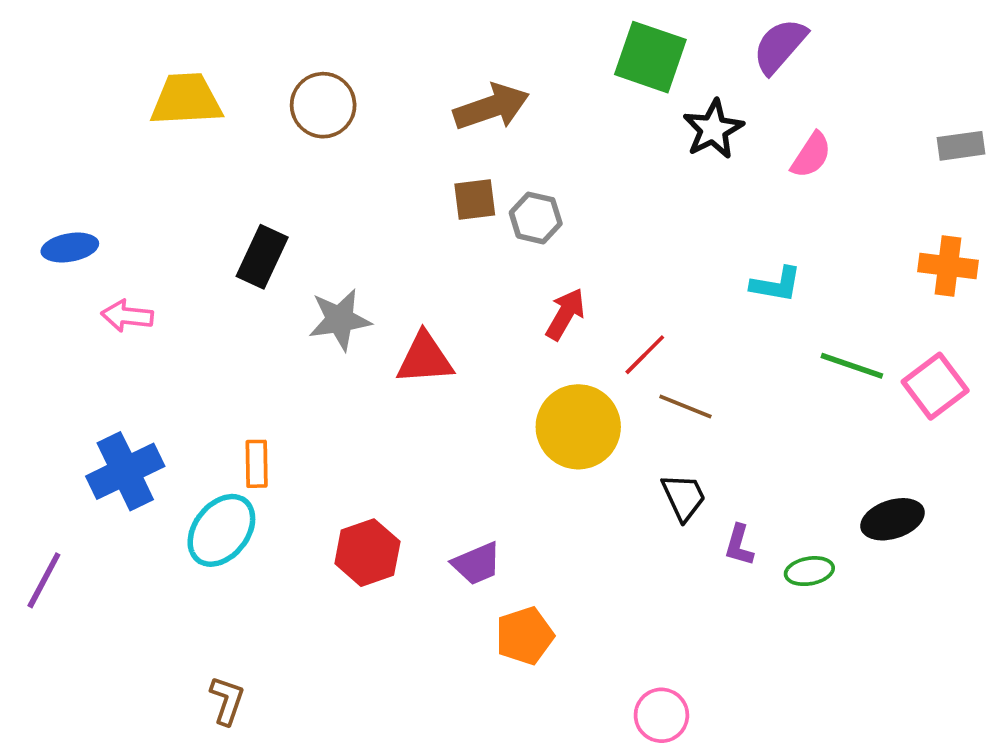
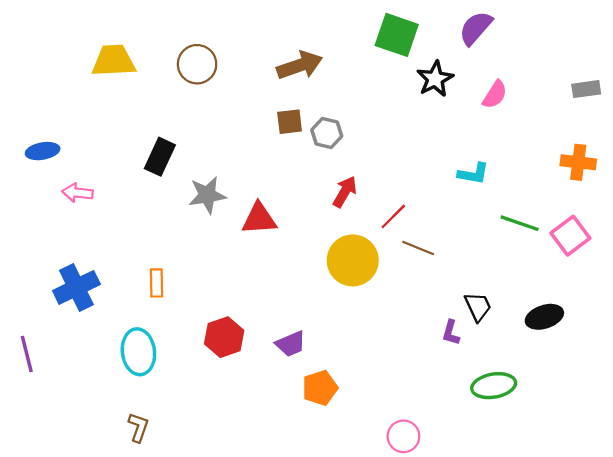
black trapezoid: (684, 497) -> (478, 307), moved
cyan ellipse: (221, 530) -> (138, 352), moved, turned -45
green ellipse: (809, 571) -> (494, 386), moved, size x1.5
purple line: (44, 580) -> (27, 354), turned -42

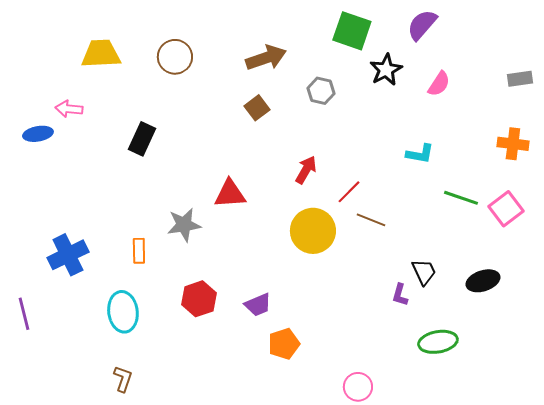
brown square: (290, 122) -> (257, 108), turned -30
gray hexagon: (327, 133) -> (321, 91), moved
pink arrow: (78, 193) -> (69, 109), moved
gray star: (207, 195) -> (184, 225), moved

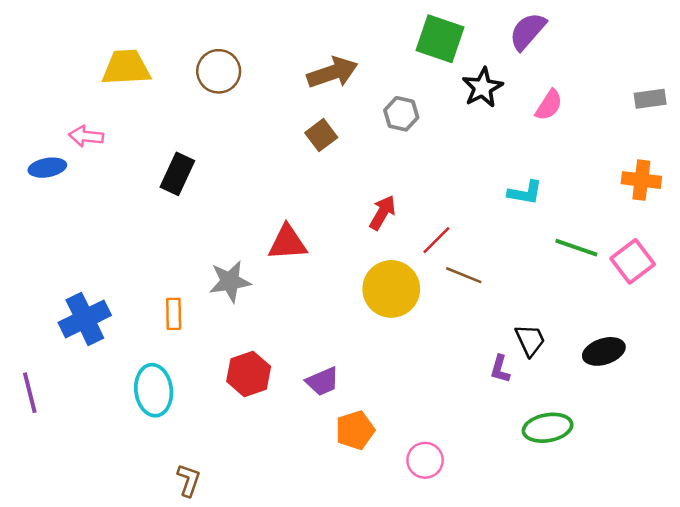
brown L-shape: (123, 379) -> (189, 480), moved
pink circle: (358, 387) -> (425, 460), moved

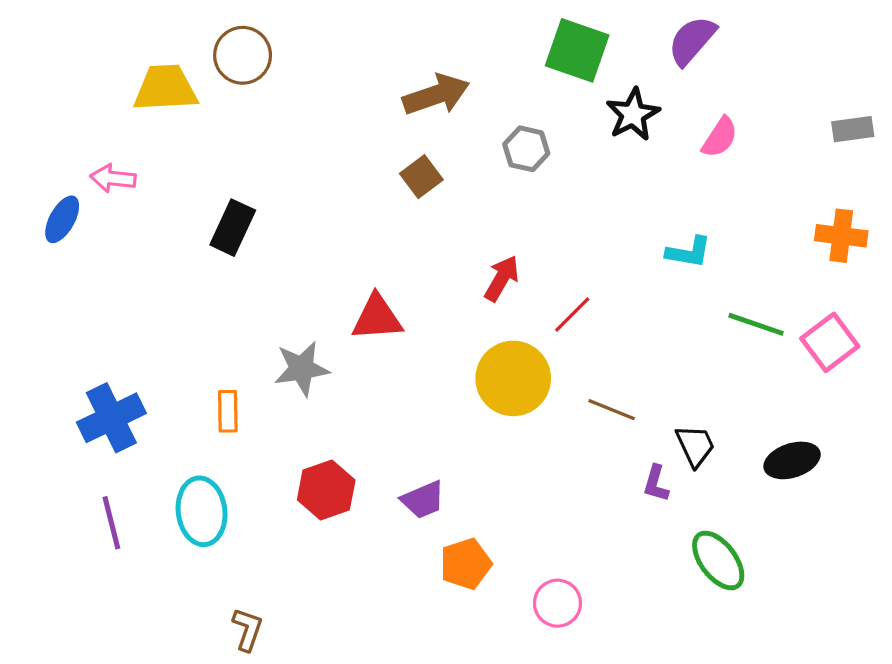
brown circle: (219, 71) -> (243, 55), moved
blue ellipse: (47, 168) -> (62, 219), turned -51
brown line: (464, 275) -> (612, 410), moved
purple line: (30, 393) -> (111, 523), moved
green ellipse: (548, 428) -> (718, 560), turned 63

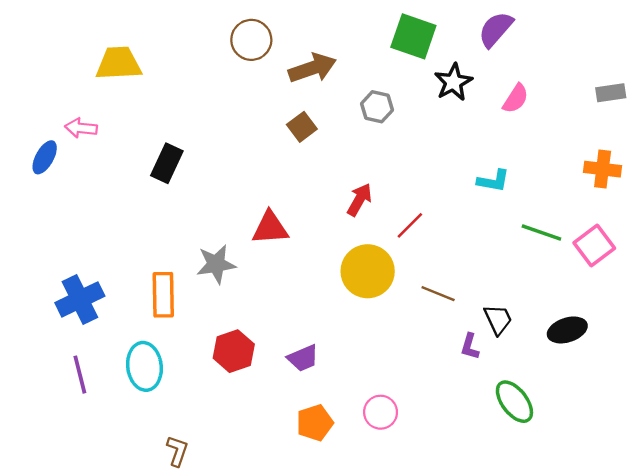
brown circle: (243, 55) -> (251, 40), moved
orange rectangle: (228, 411) -> (163, 295), size x1.5
orange pentagon: (466, 564) -> (315, 423), moved
pink circle: (557, 603) -> (381, 412), moved

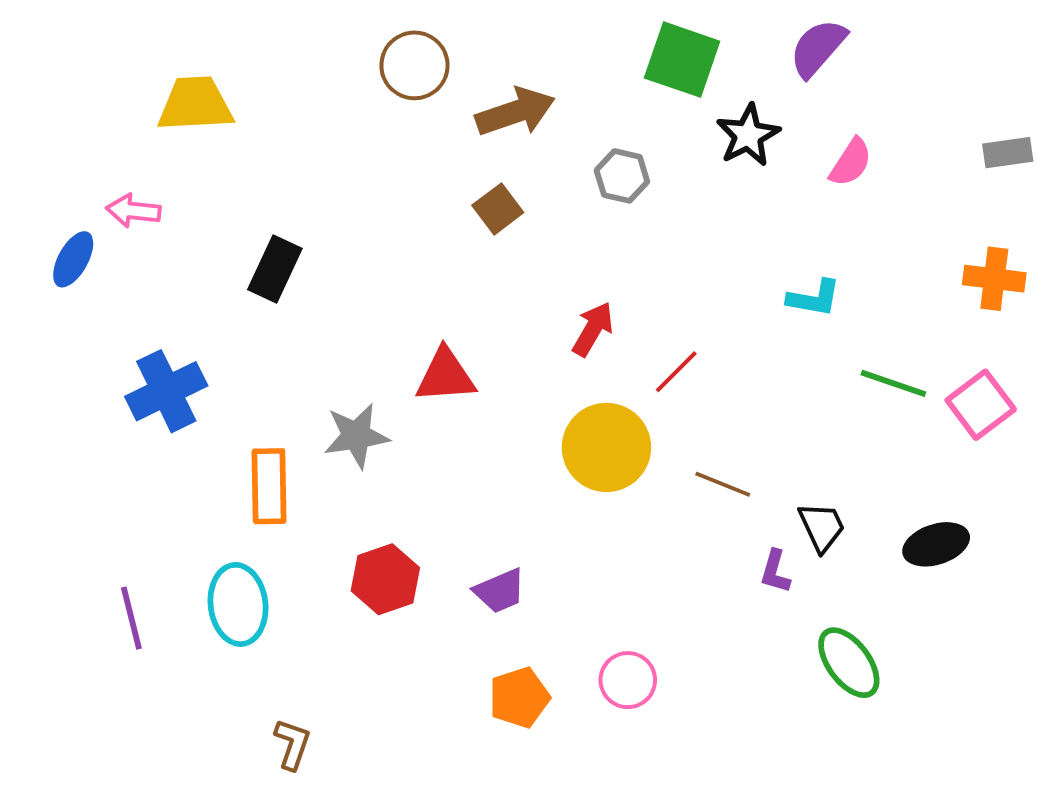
blue cross: (80, 299) -> (166, 391), moved

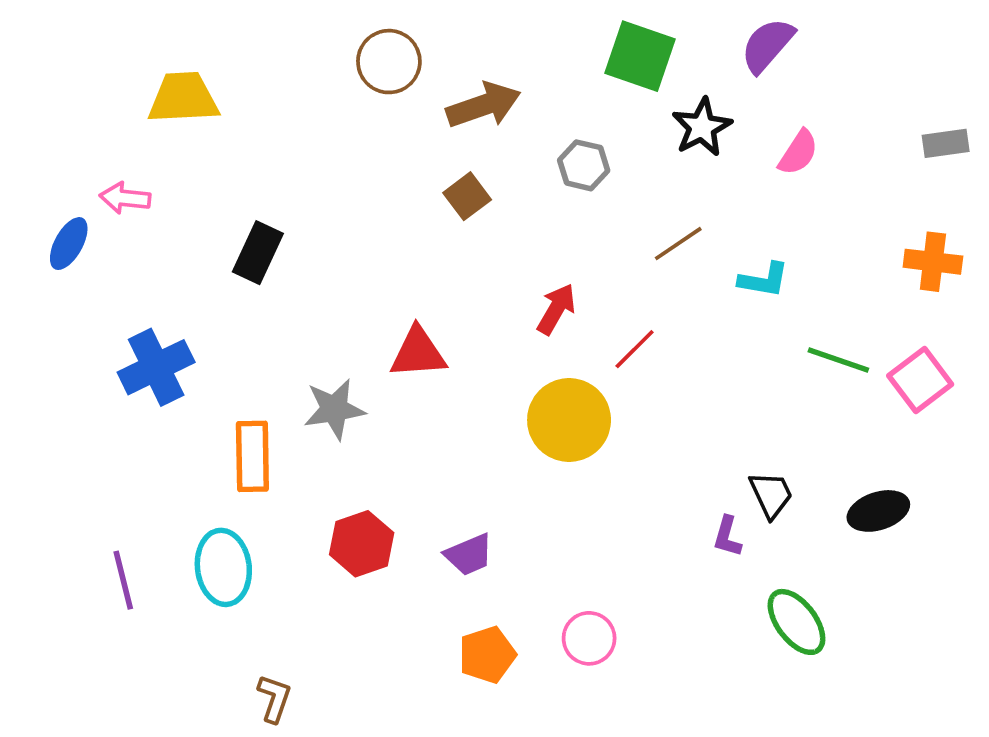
brown line: (723, 484) -> (678, 244), moved, turned -56

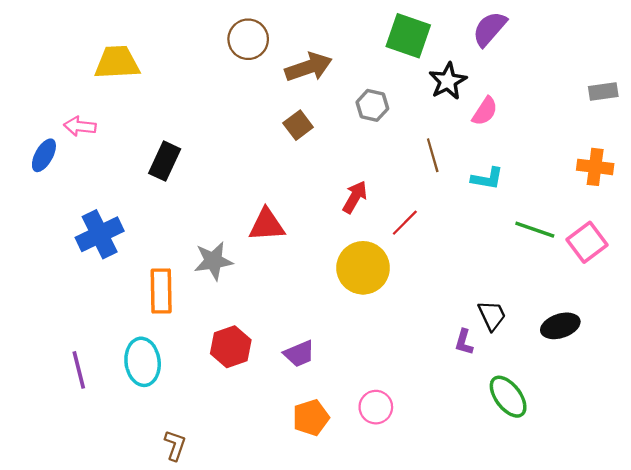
pink semicircle: (798, 153) -> (485, 111), moved
brown line: (678, 244) -> (433, 155), turned -72

